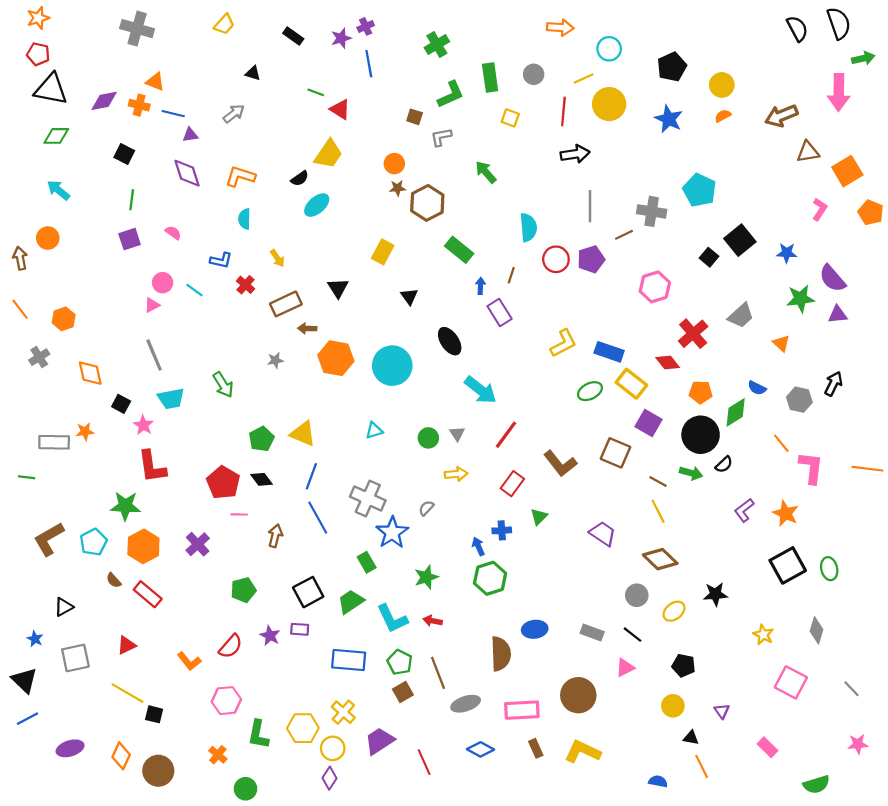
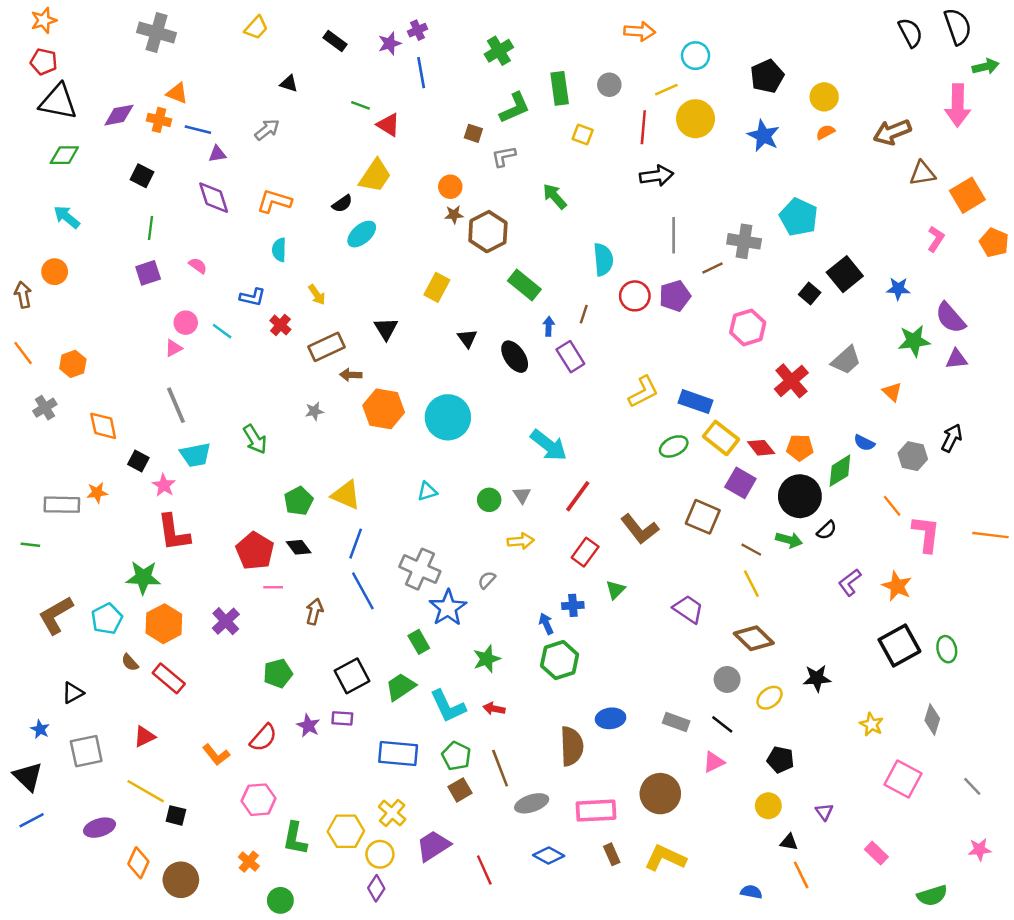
black ellipse: (450, 341) -> (515, 357), moved
red diamond: (668, 362) -> (761, 448), moved
purple ellipse: (70, 748) -> (100, 828), moved

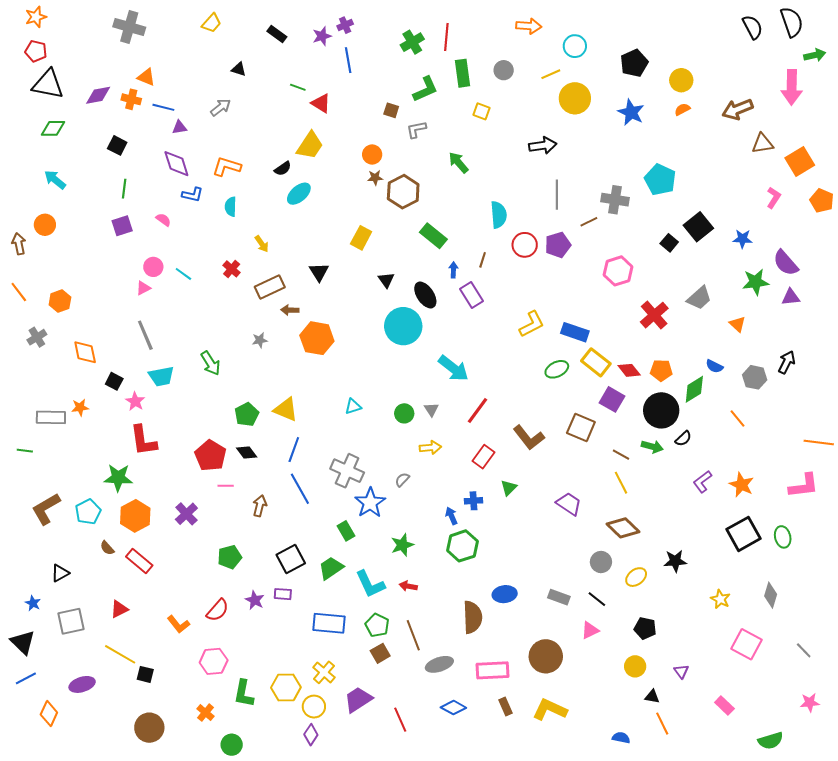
red line: (643, 127) -> (446, 37), moved
blue L-shape: (252, 297) -> (192, 195), moved
cyan circle: (448, 417) -> (403, 326), moved
pink L-shape: (926, 534) -> (804, 486), moved, turned 76
orange diamond: (138, 863) -> (49, 714), moved

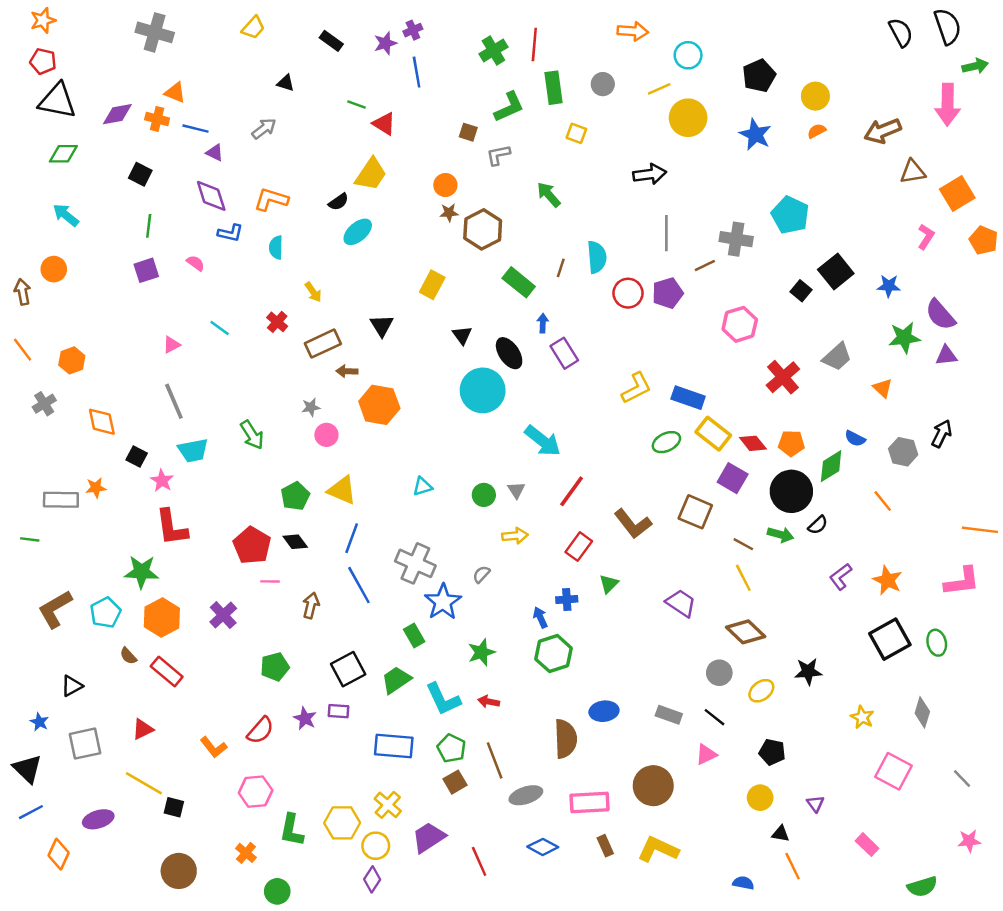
purple triangle: (179, 127) -> (215, 153), turned 35
brown line: (483, 260) -> (561, 268), moved
pink circle: (153, 267) -> (326, 435), moved

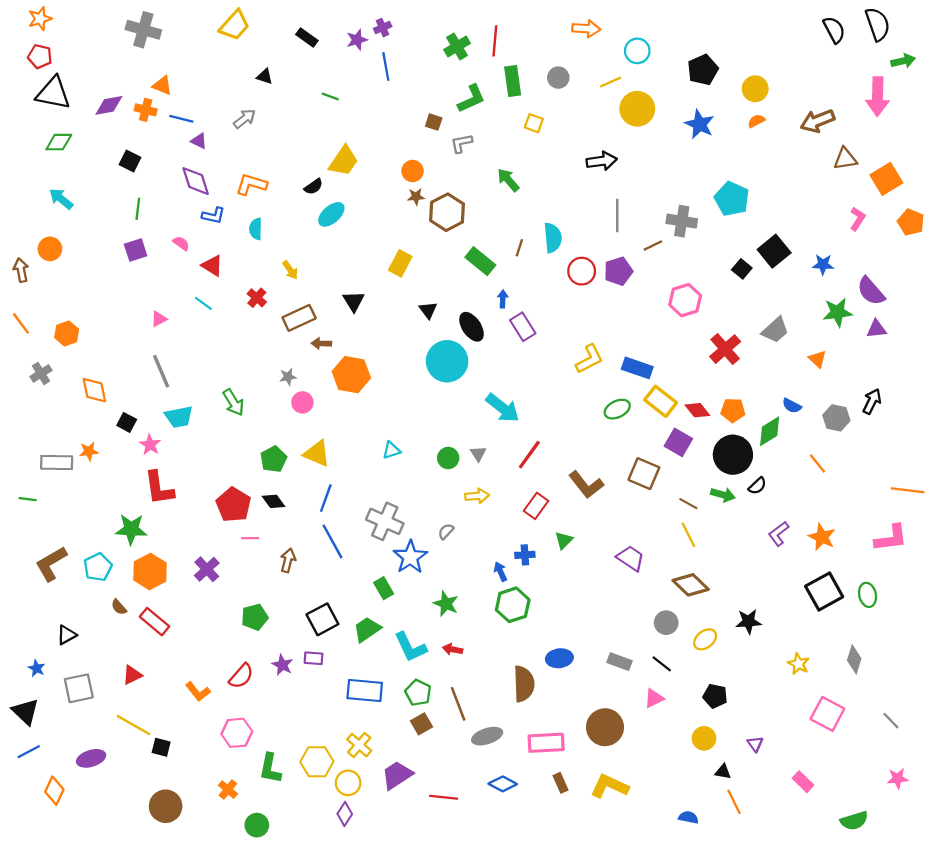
yellow trapezoid: (253, 28) -> (235, 25), size x1.4
red triangle: (384, 124) -> (212, 266), moved
green star: (481, 652) -> (446, 604), turned -30
red line: (479, 861) -> (444, 797), turned -60

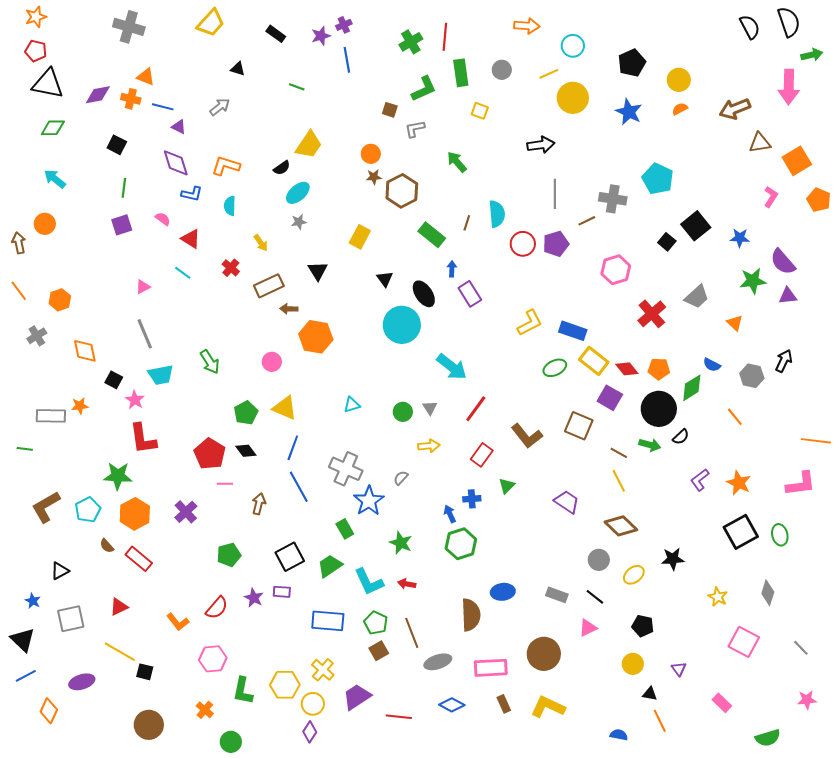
gray star: (288, 377) -> (299, 222), moved

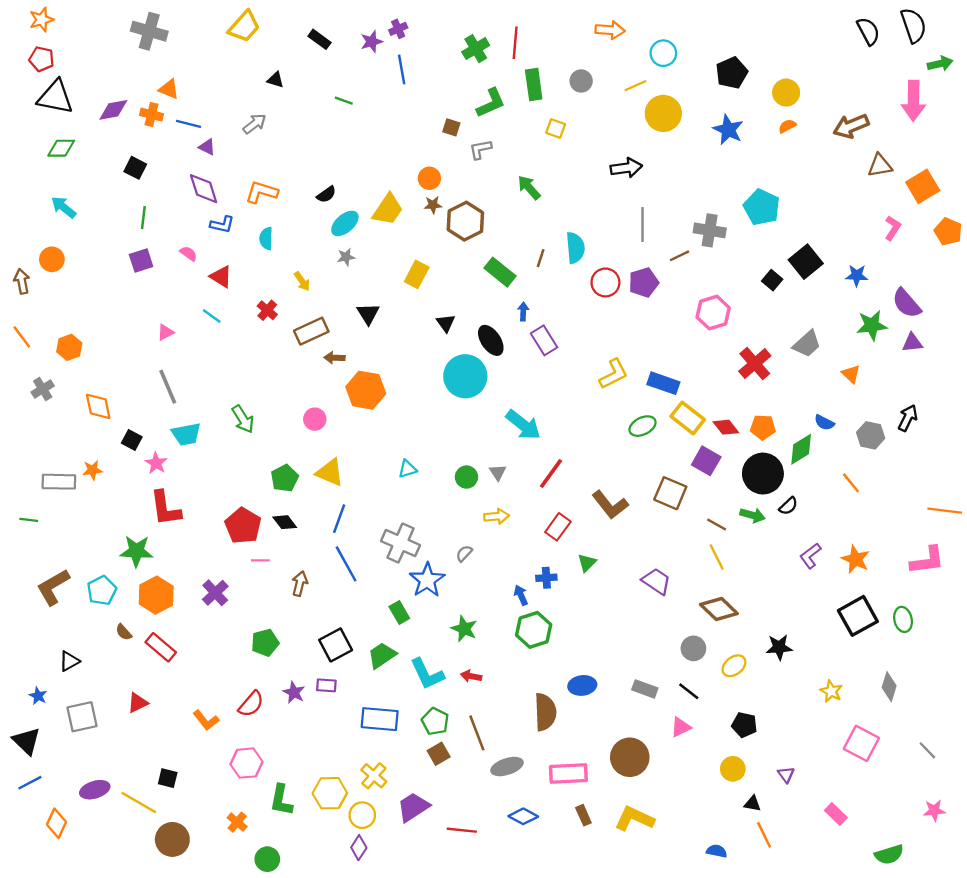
yellow trapezoid: (309, 145) -> (388, 210), moved
yellow line: (120, 652) -> (139, 802), moved

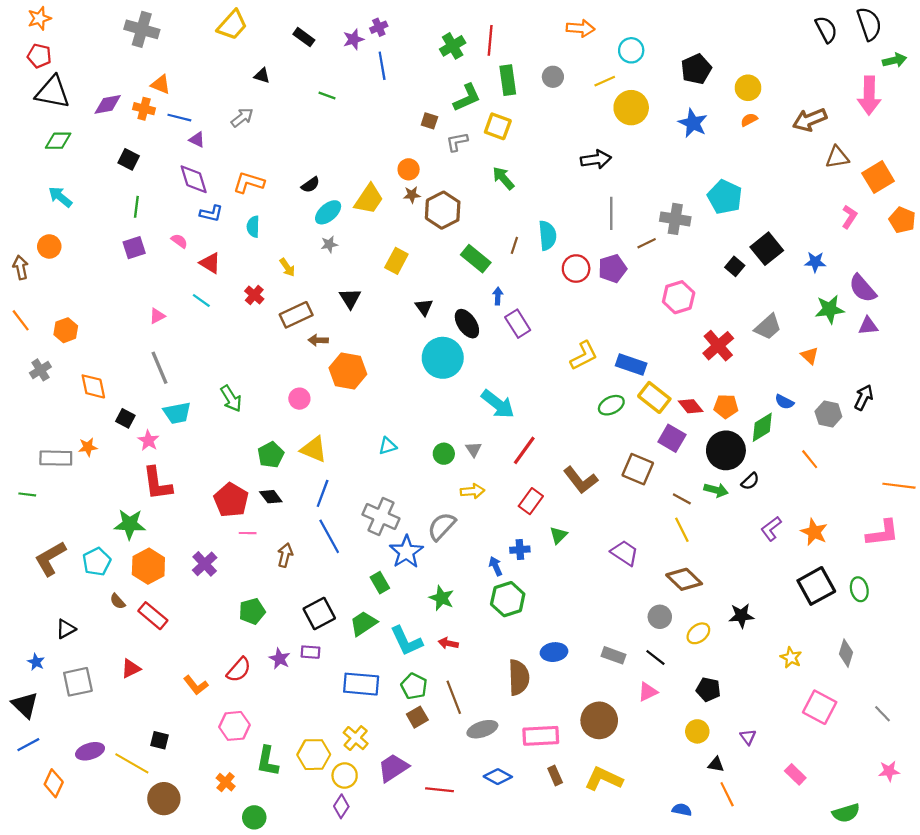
yellow square: (556, 128) -> (498, 126), moved, size x1.4
gray semicircle: (464, 553) -> (442, 526), size x1.8

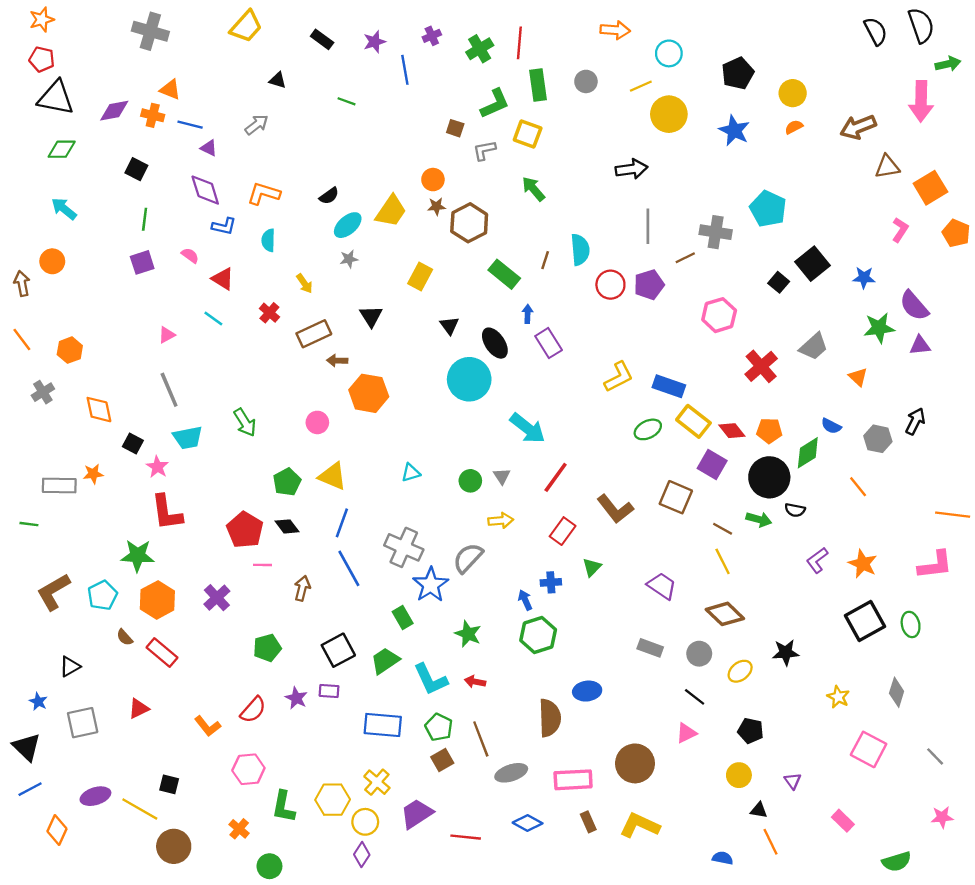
purple cross: (379, 27) -> (432, 36), moved
black semicircle: (750, 481) -> (795, 510), turned 54
gray rectangle: (614, 655) -> (650, 648), moved

